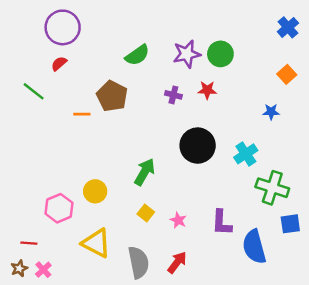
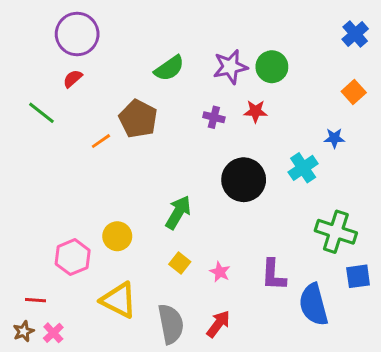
orange line: (82, 114) -> (101, 141), turned -35
cyan cross: (246, 154) -> (303, 168), moved

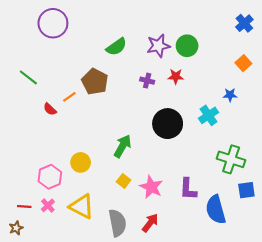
red semicircle: (73, 79) -> (50, 109), moved, turned -96
pink star: (220, 272) -> (151, 187), size x1.6
pink cross: (53, 333) -> (48, 205), moved

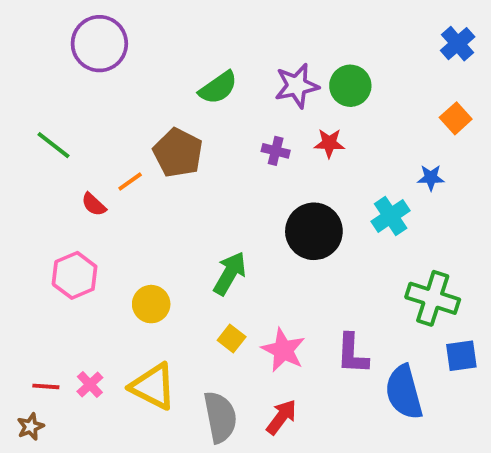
pink hexagon: (50, 177) -> (75, 275), moved

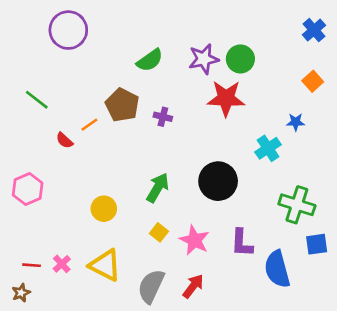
red star: (329, 143) -> (226, 98), size x1.8
purple cross: (276, 151) -> (163, 117), moved
black circle: (314, 231) -> (218, 181), moved
pink hexagon: (75, 275) -> (28, 189), moved
gray semicircle: (220, 417) -> (151, 286), turned -144

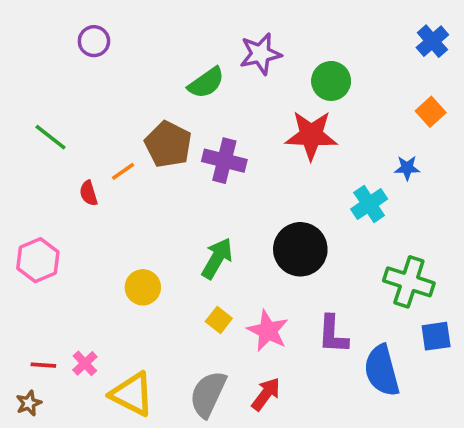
purple circle: (68, 30) -> (94, 41), size x0.6
purple star: (204, 59) -> (260, 54), moved
purple cross: (163, 117) -> (224, 161), size x1.6
red semicircle: (64, 140) -> (89, 193), turned 30
yellow triangle: (105, 265) -> (132, 394), moved

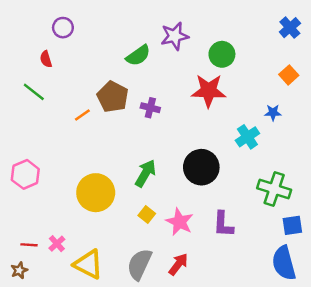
purple cross: (224, 161) -> (150, 108), size x0.7
red semicircle: (89, 193) -> (46, 59), moved
yellow circle: (143, 287) -> (96, 193), size x1.6
blue semicircle: (382, 371) -> (284, 263), moved

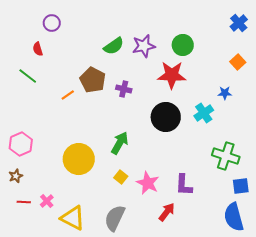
purple star: (175, 36) -> (144, 46), moved
black circle: (201, 167) -> (166, 117), moved
red arrow: (178, 264) -> (167, 212), moved
brown star: (19, 270) -> (16, 176), moved

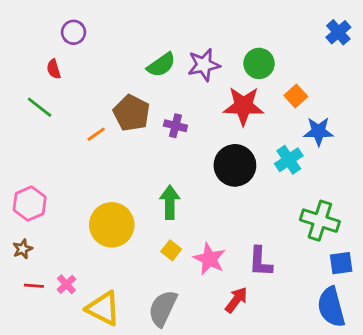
orange square: (238, 62) -> (296, 96), moved
blue star: (225, 93) -> (318, 131), size x1.5
green arrow: (120, 143) -> (170, 202), turned -30

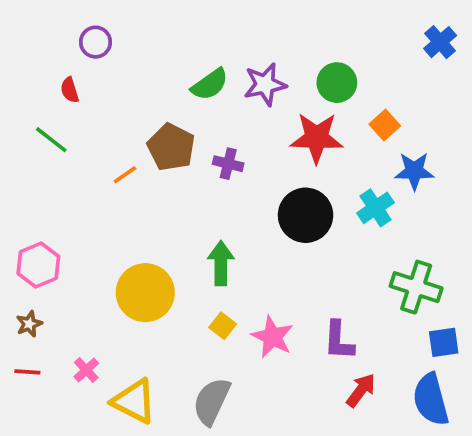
red line: (34, 286) -> (27, 372), moved
red arrow: (236, 300) -> (361, 390), moved

